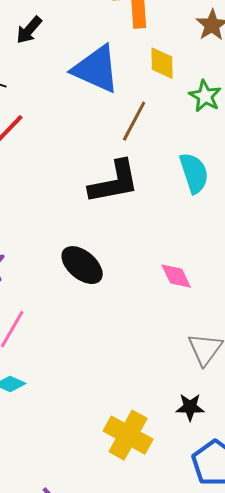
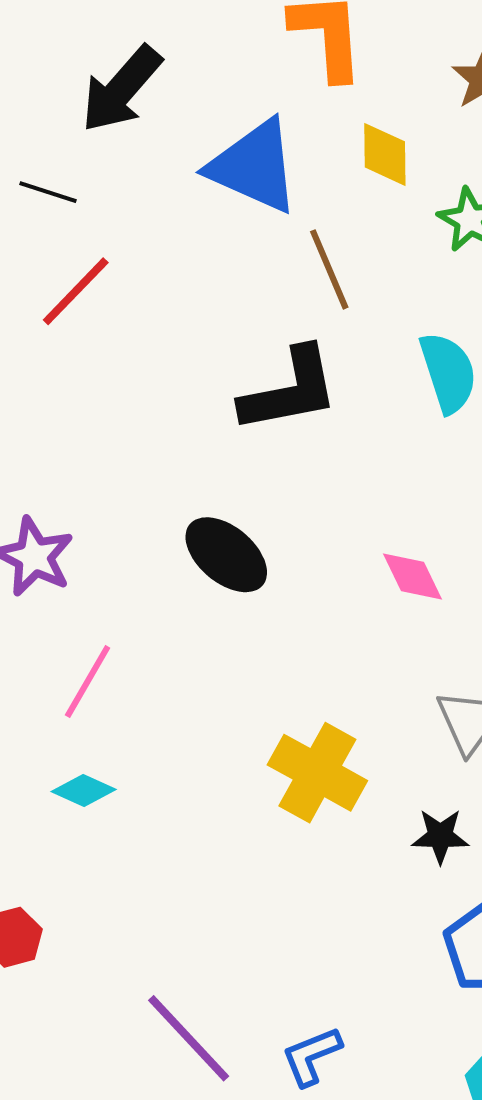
black arrow: (29, 30) -> (121, 89), size x1.6
brown line: (134, 121) -> (329, 269), turned -51
yellow cross: (128, 435) -> (317, 773), moved

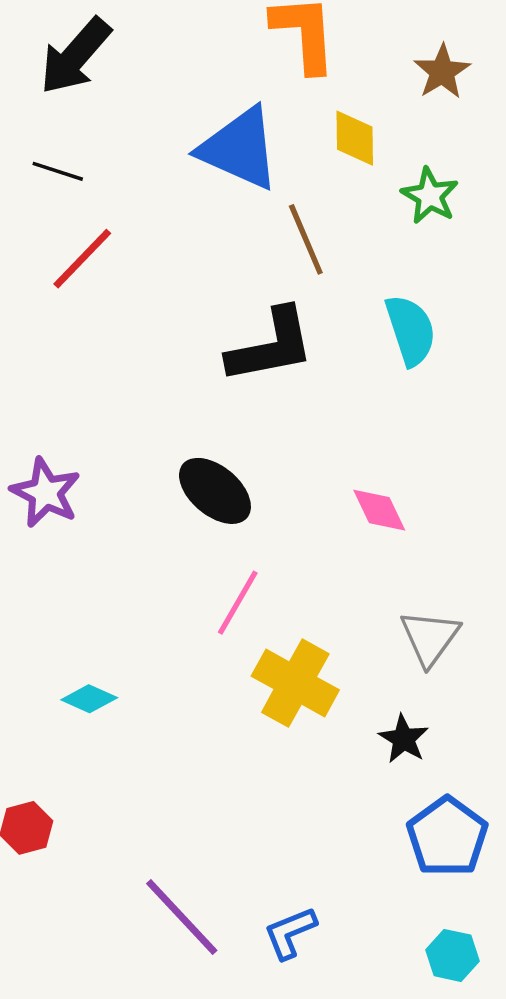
black arrow: (121, 89) -> (75, 56), moved
pink line: (88, 682) -> (238, 603), moved
black star: (440, 836) -> (404, 739), turned 30

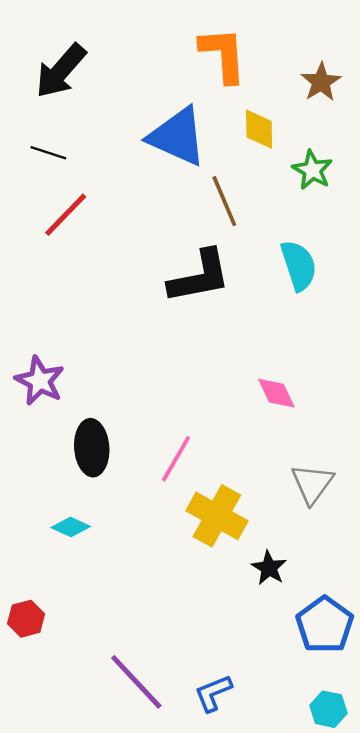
black ellipse: (215, 491) -> (92, 448), moved, turned 46
black star: (404, 739) -> (269, 568), moved

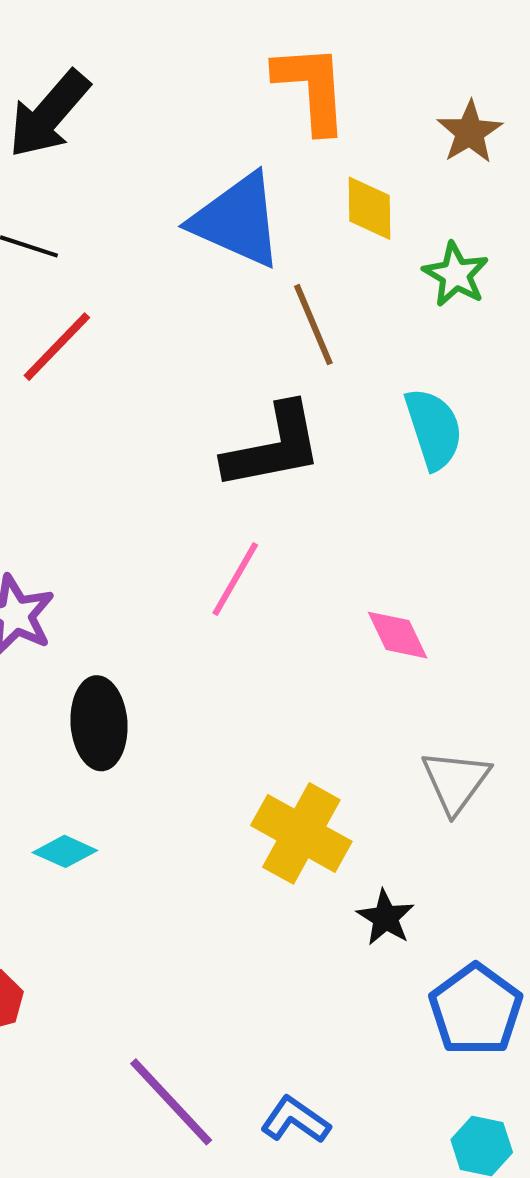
pink line: (176, 459) -> (235, 579), moved
blue L-shape: (213, 693) -> (295, 1120), turned 57

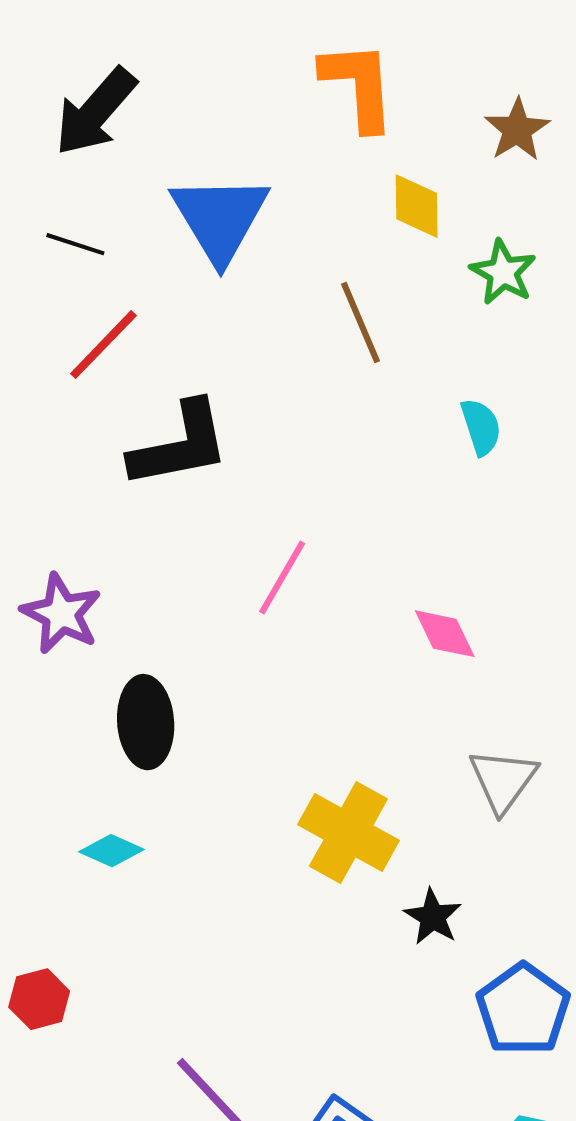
blue triangle: (237, 220) -> (220, 218), moved, turned 35
cyan semicircle: (434, 429) -> (481, 427), size x0.7
black L-shape: (273, 447) -> (180, 445), moved

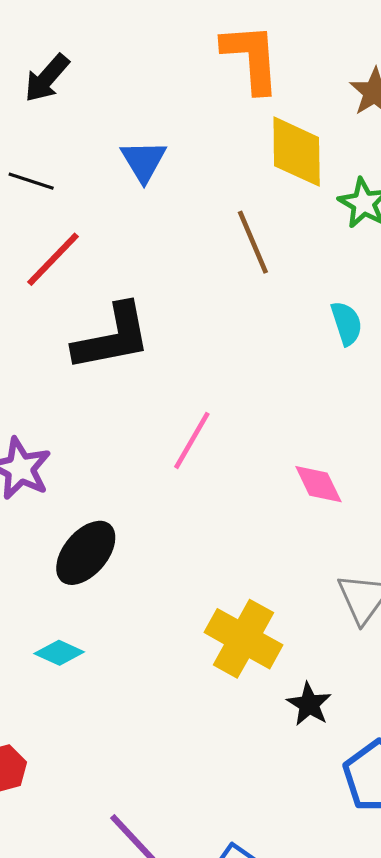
black arrow: (95, 112) -> (47, 78), size x0.7
yellow diamond: (417, 206) -> (297, 152), size x1.4
blue triangle: (220, 218) -> (144, 161), size x0.6
black ellipse: (146, 722) -> (86, 553), turned 44

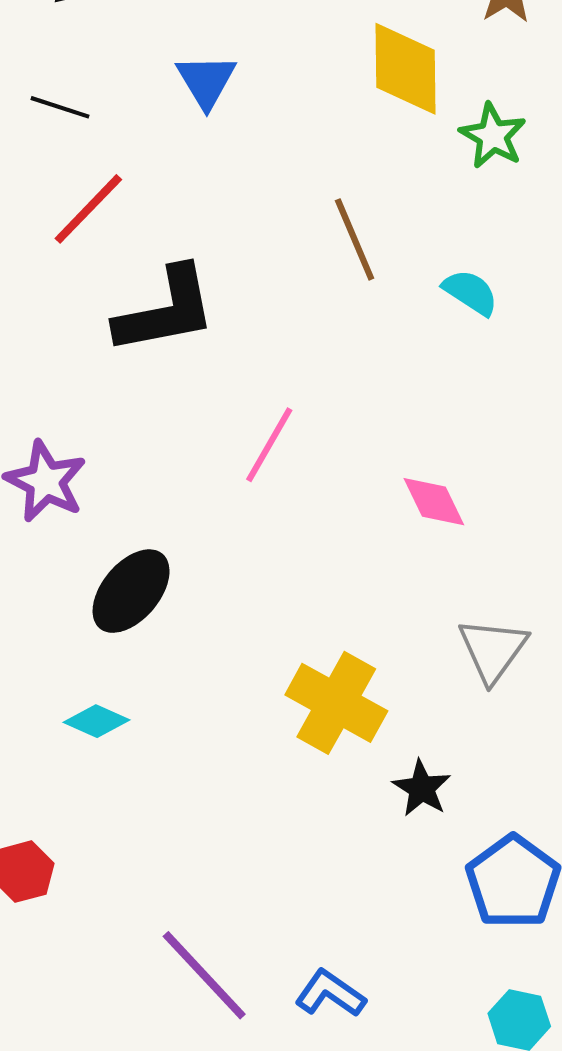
brown line: (253, 242) -> (355, 239), moved
cyan semicircle: (347, 323) -> (470, 292), turned -39

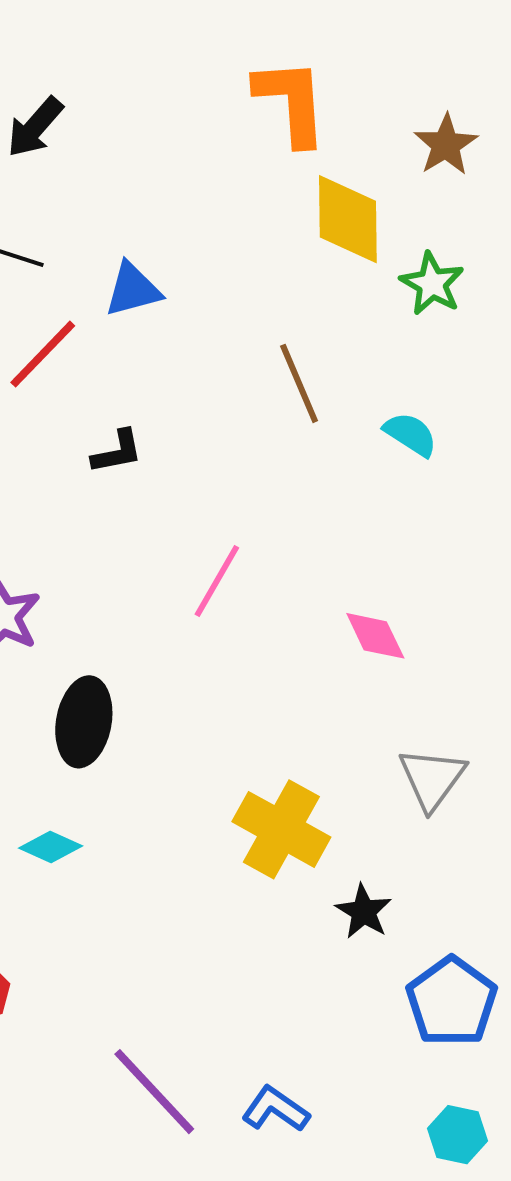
blue triangle: (206, 81) -> (133, 290), moved, turned 46
black L-shape: (166, 311) -> (117, 452), size x0.5
black ellipse: (131, 591) -> (84, 722), turned -30

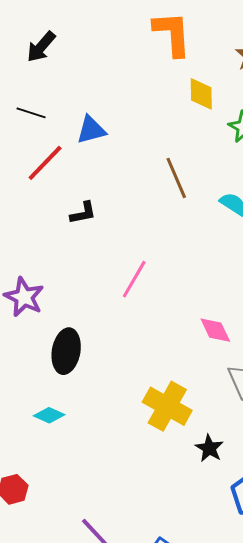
yellow diamond: (348, 219) -> (201, 94), size x0.7
pink diamond: (375, 636) -> (215, 330), moved

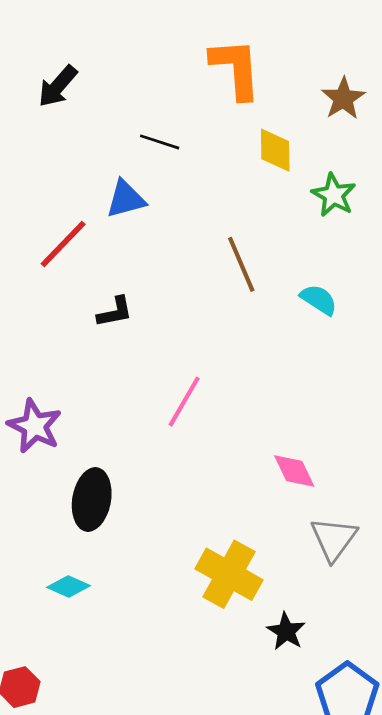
black line: (31, 113) -> (160, 142), moved

